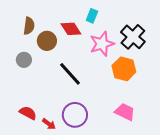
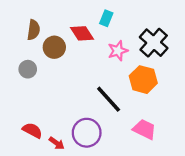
pink star: (102, 44) -> (118, 51), size x0.7
black line: (70, 74) -> (109, 99), moved

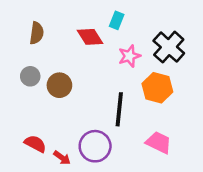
brown circle: (54, 47) -> (59, 85), moved
black line: (109, 99) -> (119, 109), turned 48

